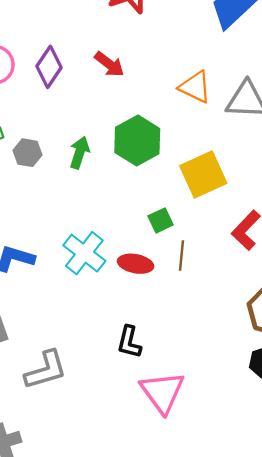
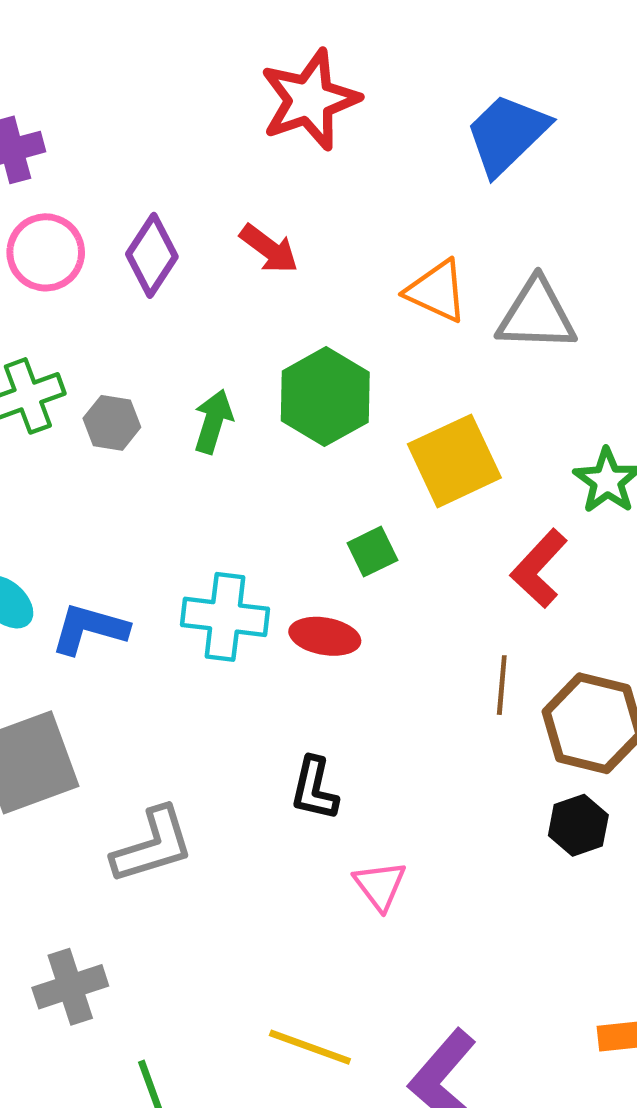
cyan cross: (84, 253) -> (225, 617), turned -30
brown line: (182, 255) -> (502, 685), moved
pink triangle: (162, 392) -> (380, 885), size x0.6

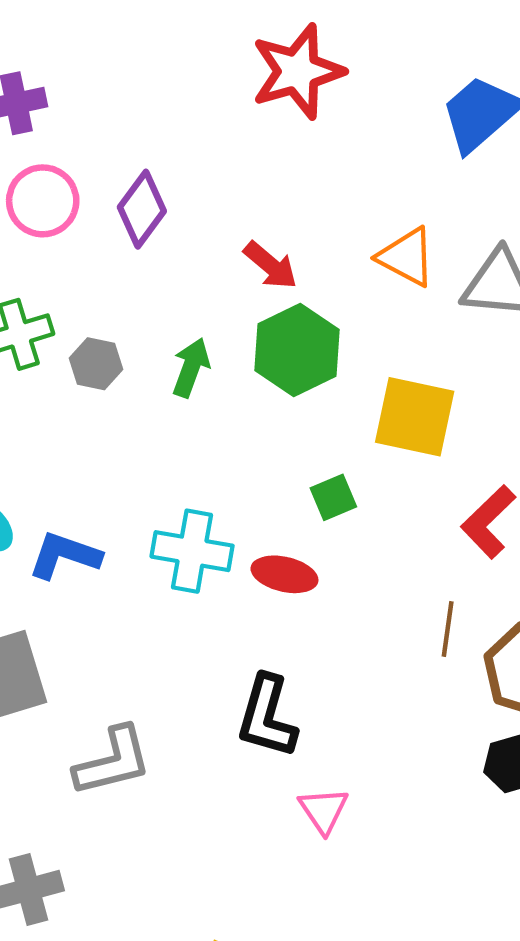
red arrow: (269, 249) -> (270, 265), moved
yellow square: (454, 461) -> (415, 417), turned 34
black L-shape: (314, 789) -> (267, 717), size x1.4

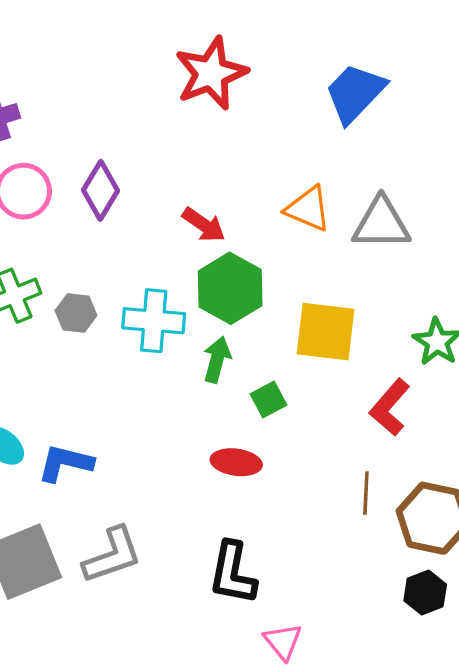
green arrow: (191, 368) -> (217, 360), moved
cyan cross: (192, 551) -> (154, 321), moved
gray L-shape: (113, 761) -> (112, 555), moved

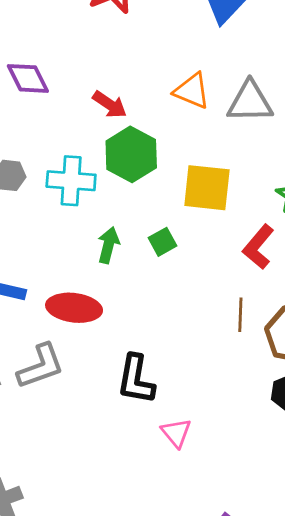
purple diamond: (101, 190) -> (28, 78), turned -57
green arrow: (217, 360) -> (108, 245), moved
red ellipse: (236, 462) -> (74, 308), moved, size x1.4

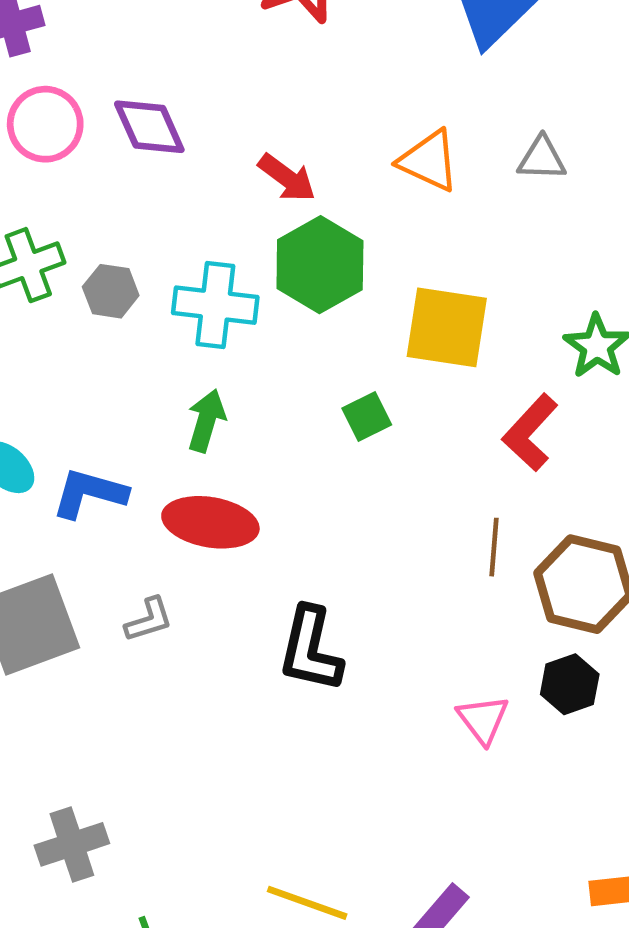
gray triangle: (250, 102) -> (542, 159), moved, size x0.6
green arrow: (108, 245) -> (206, 421), moved
gray L-shape: (41, 366) -> (149, 620), size x0.6
pink triangle: (176, 433) -> (483, 719), moved

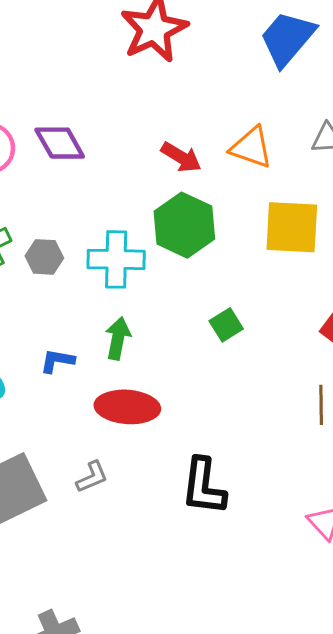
red arrow: (287, 178) -> (181, 157), moved
yellow square: (447, 327) -> (292, 227), moved
blue L-shape: (89, 493) -> (57, 361), moved, size x0.7

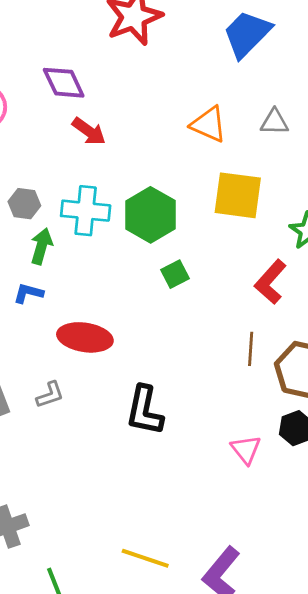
purple diamond: (60, 143) -> (64, 83), moved
red arrow: (181, 157) -> (89, 131), moved
green hexagon: (184, 225) -> (150, 215), moved
green arrow: (118, 338) -> (41, 246), moved

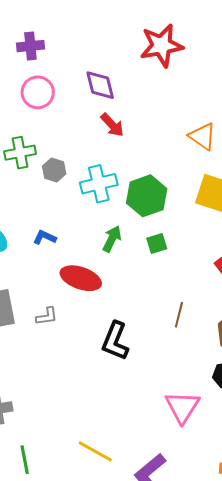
cyan cross: (86, 211) -> (99, 184), turned -30
green arrow: (41, 246) -> (112, 239), moved
brown line: (251, 349) -> (179, 315), moved
pink triangle: (246, 450) -> (182, 407), moved, size x1.5

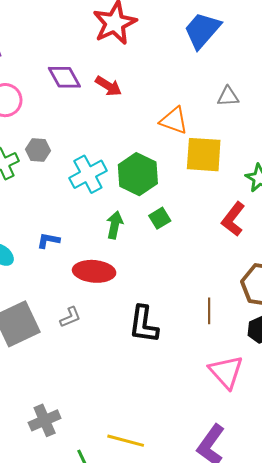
red arrow: (112, 125) -> (108, 86), moved
orange triangle: (203, 136) -> (174, 121), moved
gray hexagon: (54, 170) -> (38, 150), moved
brown line: (179, 315) -> (209, 311), moved
yellow line: (95, 451) -> (126, 441), moved

